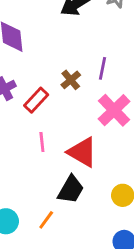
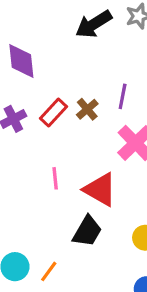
red rectangle: (36, 100) -> (54, 112), moved
orange line: (46, 220) -> (49, 271), moved

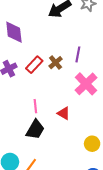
red triangle: (100, 190) -> (64, 113), size x0.6
black trapezoid: (87, 231) -> (35, 129), moved

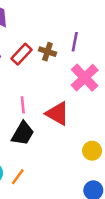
brown cross: (56, 63) -> (47, 52), turned -32
red triangle: (64, 113) -> (57, 114), size x1.5

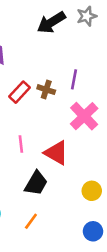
black trapezoid: (23, 133) -> (36, 183), moved
orange line: (18, 177) -> (31, 221), moved

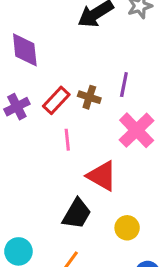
pink line: (21, 144) -> (67, 140), moved
yellow circle: (92, 191) -> (127, 228), moved

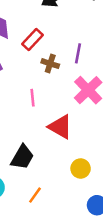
red rectangle: (56, 100) -> (32, 40), moved
black trapezoid: (77, 214) -> (22, 157), moved

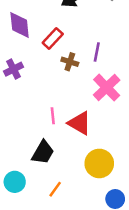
pink line: (32, 98) -> (53, 116), moved
yellow circle: (81, 169) -> (99, 163), size x1.5

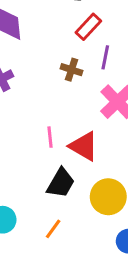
red rectangle: (53, 38) -> (88, 27), moved
black trapezoid: (43, 152) -> (61, 183), moved

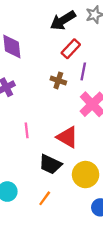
pink line: (50, 137) -> (27, 130), moved
black trapezoid: (61, 183) -> (50, 164), turned 85

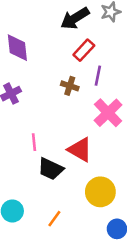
black trapezoid: (50, 164) -> (51, 169), moved

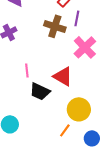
brown cross: (70, 86) -> (55, 26), size x1.5
orange line: (54, 219) -> (65, 130), moved

